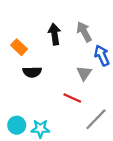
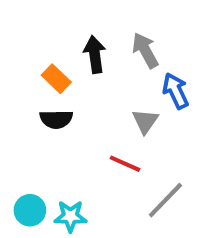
orange rectangle: (19, 47) -> (56, 79), moved

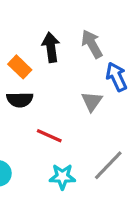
red line: (125, 164) -> (49, 136), moved
cyan star: (70, 216) -> (62, 177), moved

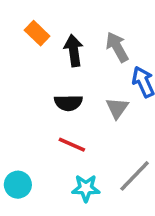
orange rectangle: (20, 67) -> (37, 33), moved
black semicircle: (20, 100) -> (68, 103), moved

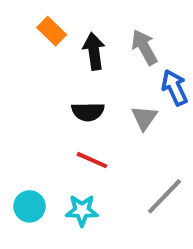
cyan star: (86, 188) -> (82, 210), moved

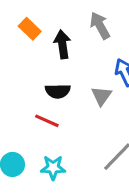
gray arrow: (144, 47) -> (100, 26), moved
red line: (92, 160) -> (47, 121), moved

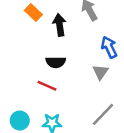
gray triangle: (101, 96) -> (100, 72), moved

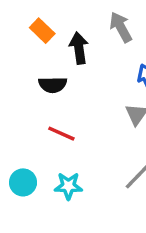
black semicircle: (56, 62) -> (53, 85), moved

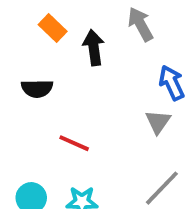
black semicircle: (53, 85) -> (37, 89), moved

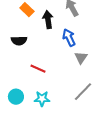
blue arrow: (172, 83) -> (69, 38), moved

